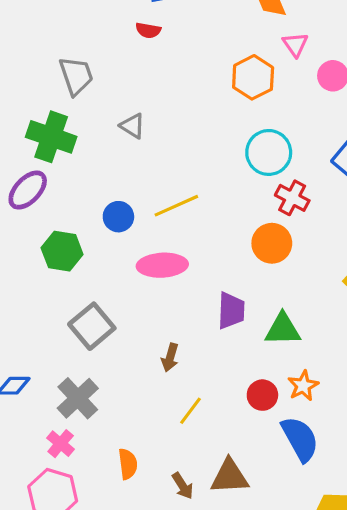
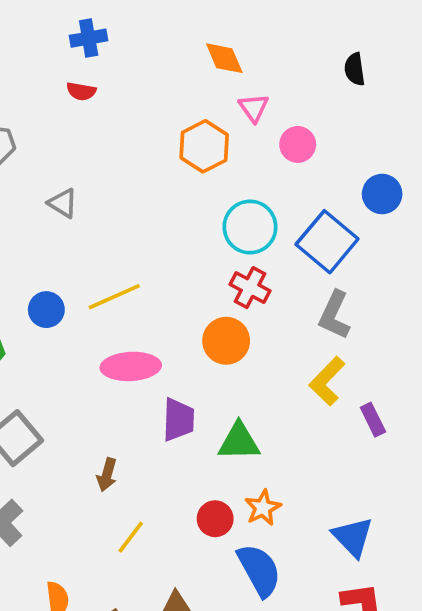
cyan circle: (269, 152) -> (250, 227), moved
pink ellipse: (162, 265) -> (131, 366), moved

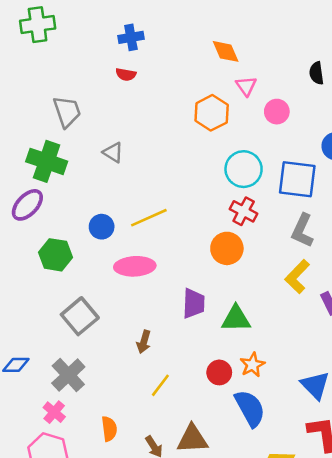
black semicircle: (355, 69) -> (316, 73), moved
blue square: (327, 242) -> (297, 179), turned -33
pink ellipse: (131, 366) -> (135, 266), moved

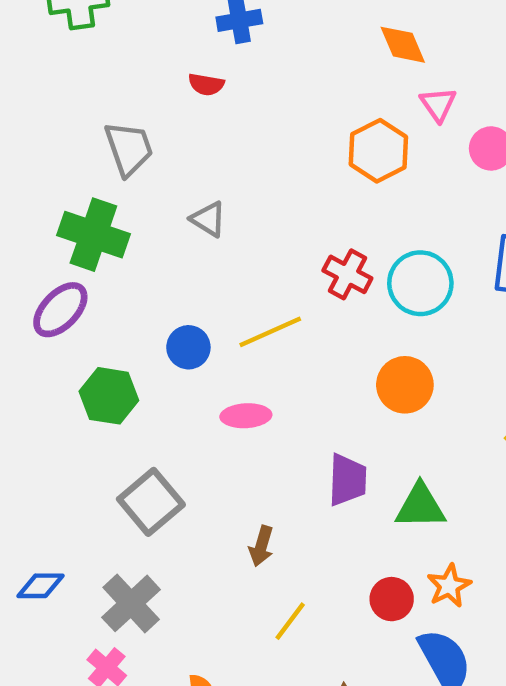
red semicircle: (126, 74) -> (206, 84), moved
cyan circle: (244, 169) -> (420, 283), moved
red cross: (244, 211) -> (347, 274), moved
pink ellipse: (135, 266) -> (246, 416), size x0.7

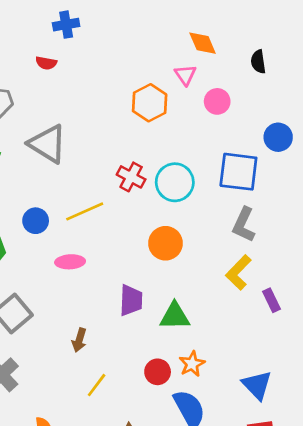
orange diamond: (403, 45) -> (203, 43), moved
gray triangle: (208, 219) -> (48, 144), size x1.8

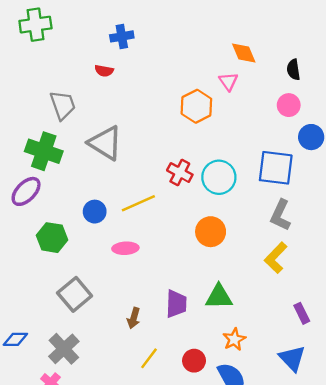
pink circle: (217, 101) -> (289, 105), moved
purple trapezoid: (131, 300) -> (176, 304), moved
purple rectangle: (272, 300) -> (302, 313), moved
red circle: (158, 372) -> (194, 361), moved

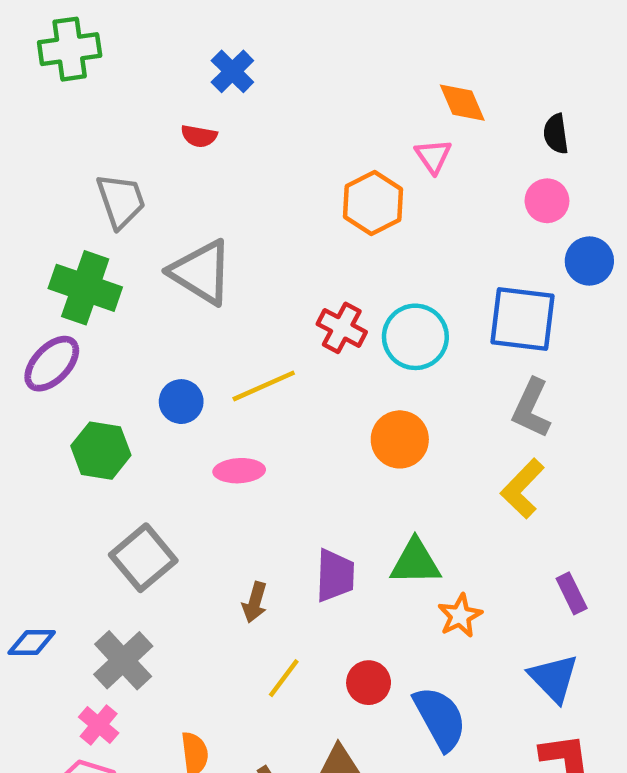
blue cross: (122, 36) -> (232, 71), turned -35
orange star: (234, 339) -> (460, 616), moved

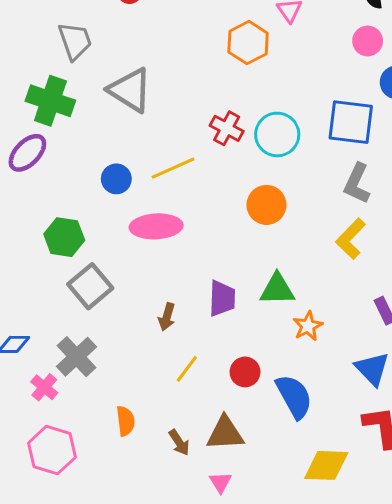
green hexagon: (101, 451) -> (64, 237), moved
pink ellipse: (239, 471) -> (156, 226), size x1.5
pink cross: (99, 725) -> (44, 387), moved

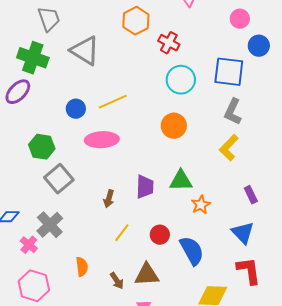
orange hexagon: (248, 43) -> (136, 21), moved
red cross: (227, 128) -> (169, 43), moved

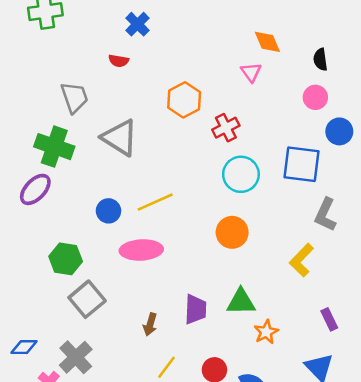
red cross: (169, 43) -> (226, 128), turned 35
gray L-shape: (233, 112) -> (325, 215), moved

